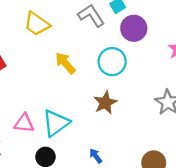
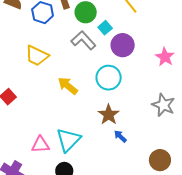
blue arrow: (96, 156) -> (120, 136), moved

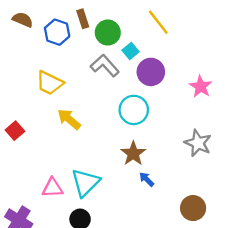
yellow arrow: (68, 86) -> (69, 119), moved

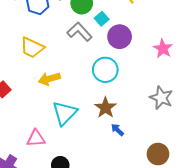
yellow arrow: (69, 119) -> (49, 79), turned -55
cyan triangle: (85, 183) -> (65, 113), moved

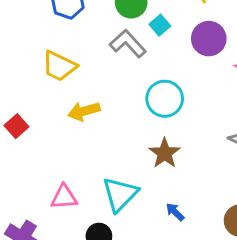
purple circle: (120, 37) -> (209, 39), moved
cyan triangle: (65, 113) -> (120, 194), moved
blue arrow: (117, 130) -> (175, 212), moved

